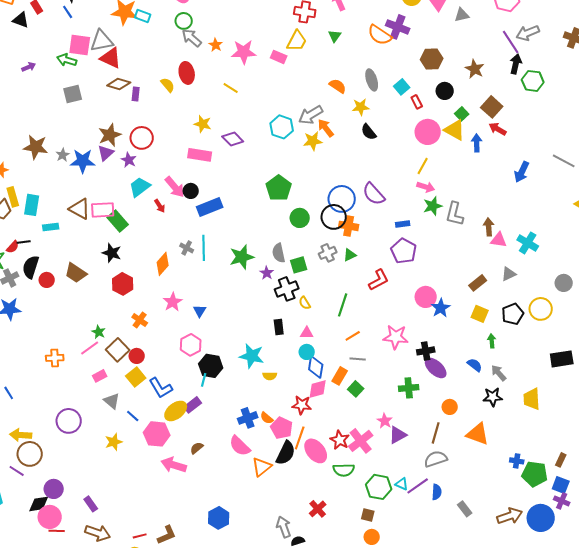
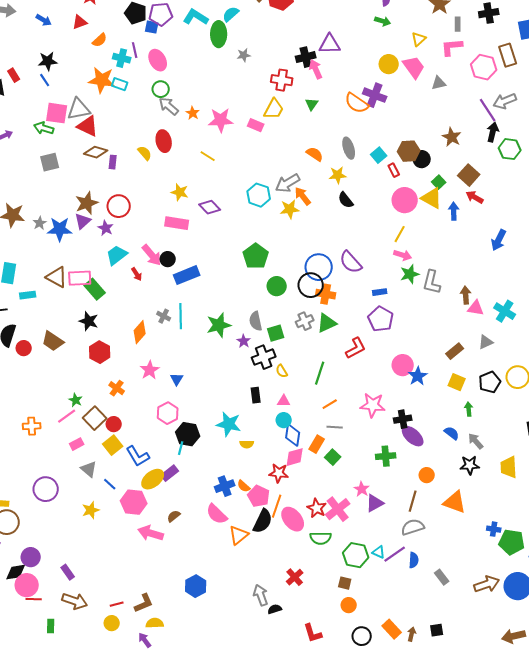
brown hexagon: (432, 59) -> (409, 151), moved
green triangle: (350, 255) -> (327, 323), size x1.5

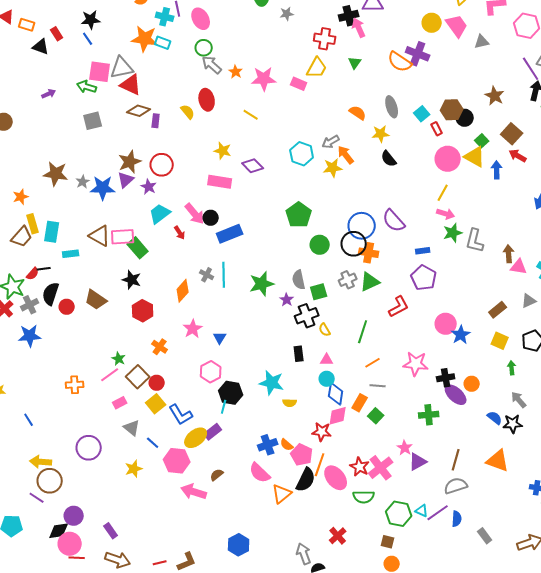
gray arrow: (288, 183) -> (331, 142), size x0.7
blue semicircle: (452, 433) -> (495, 418), moved
orange circle: (427, 475) -> (472, 384), moved

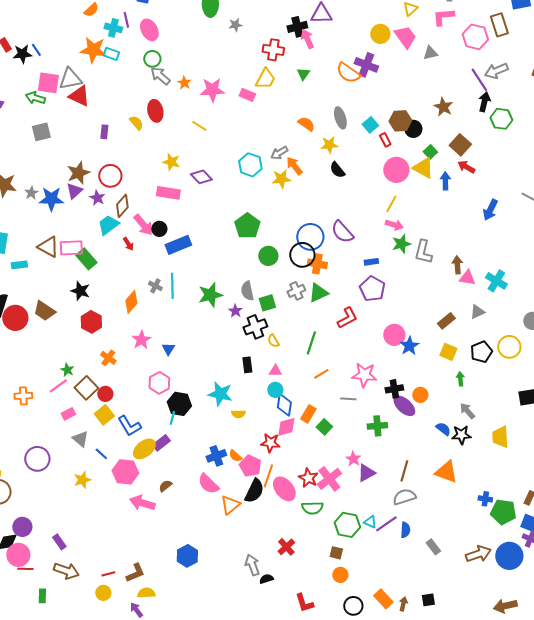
black star: (91, 20) -> (22, 54), moved
brown diamond: (139, 111) -> (122, 206), moved, turned -65
red circle: (67, 307) -> (15, 318), size x1.6
gray line: (378, 386) -> (348, 399), moved

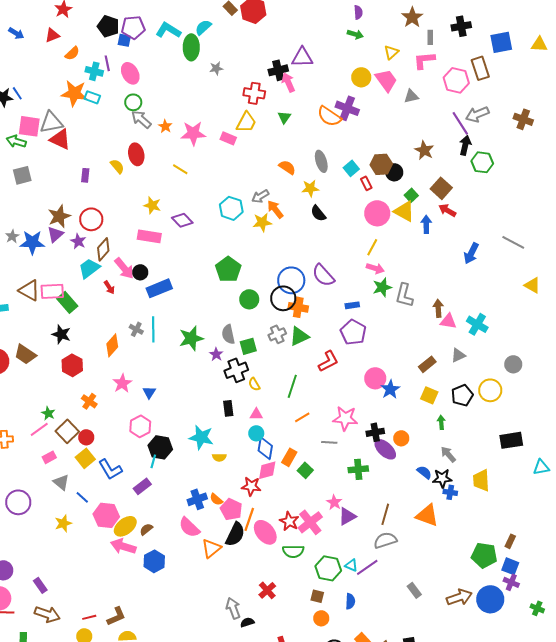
yellow ellipse: (144, 449) -> (125, 526), moved
blue cross: (485, 499) -> (450, 492), moved
blue semicircle: (405, 530) -> (350, 601), moved
blue hexagon: (187, 556) -> (154, 561), moved

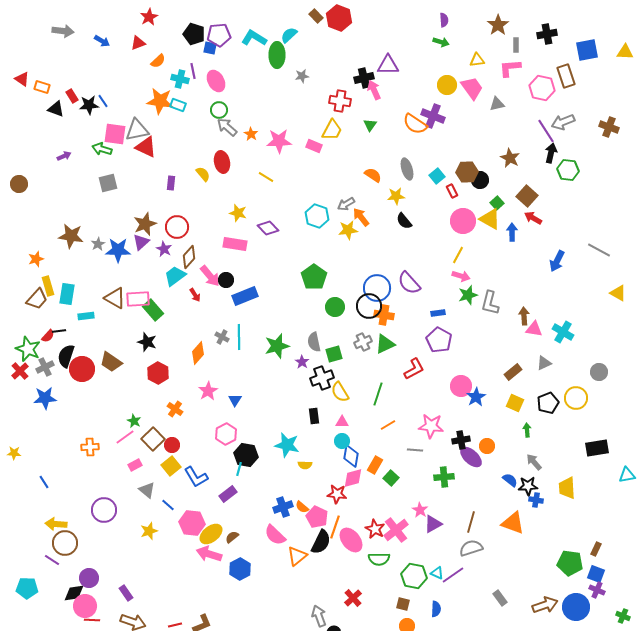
yellow triangle: (391, 52) -> (477, 60), turned 35
yellow semicircle: (254, 384) -> (340, 392), size x1.5

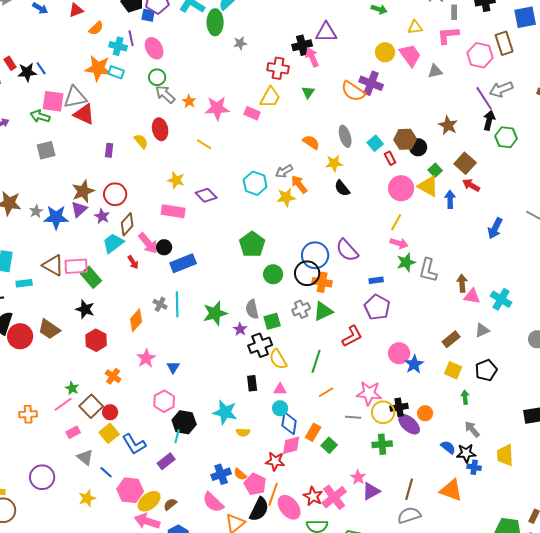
yellow circle: (576, 398) -> (383, 412), moved

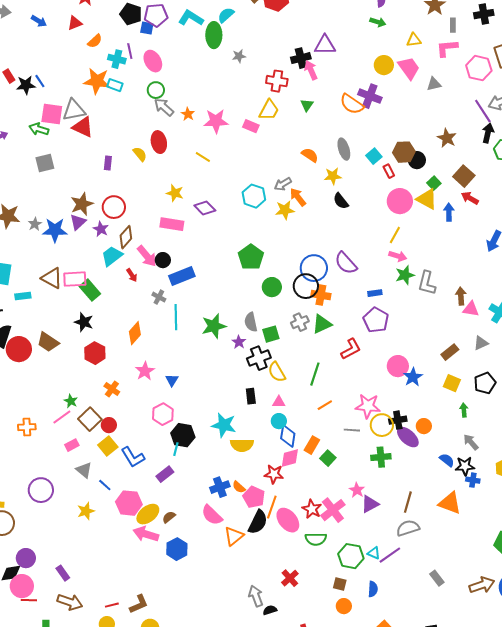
gray cross: (160, 304) -> (159, 297), moved
yellow semicircle: (243, 432) -> (242, 445), size x1.6

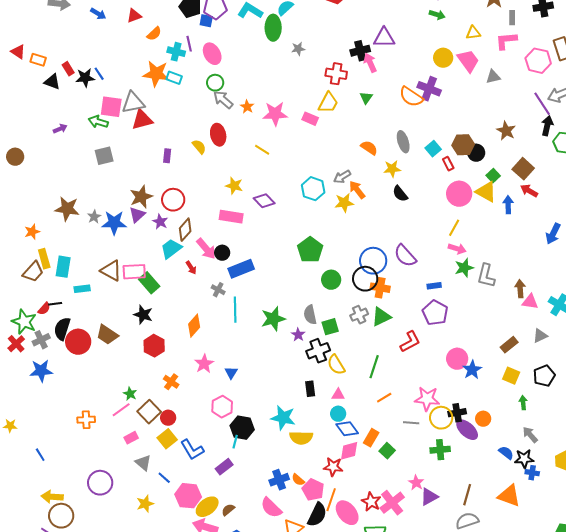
red triangle: (83, 127) -> (142, 120), turned -40
blue diamond: (288, 436) -> (347, 429), turned -45

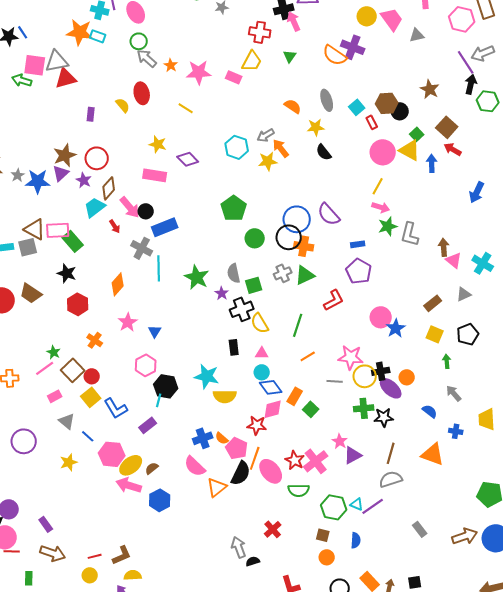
gray square: (104, 156) -> (28, 247), moved
gray cross: (218, 290) -> (142, 248), size x1.5
pink triangle: (530, 302) -> (454, 260), turned 30
green star: (273, 319) -> (197, 277), turned -30
black star: (524, 459) -> (384, 417), moved

